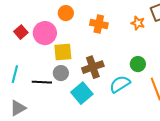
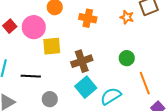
gray circle: (61, 73) -> (50, 99), moved
cyan semicircle: (120, 84) -> (111, 96), moved
cyan square: (82, 93) -> (86, 87), moved

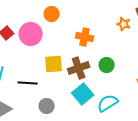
orange cross: (88, 18) -> (85, 37), moved
yellow square: (52, 46) -> (54, 64), moved
green circle: (127, 58) -> (107, 65), moved

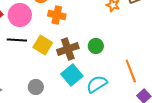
orange cross: (85, 37) -> (57, 15), moved
yellow square: (54, 64) -> (43, 45), turned 36
black line: (28, 83) -> (17, 40), moved

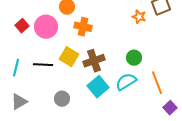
black line: (17, 40) -> (43, 65), moved
green circle: (96, 46) -> (134, 58), moved
cyan semicircle: (97, 84) -> (126, 82), moved

